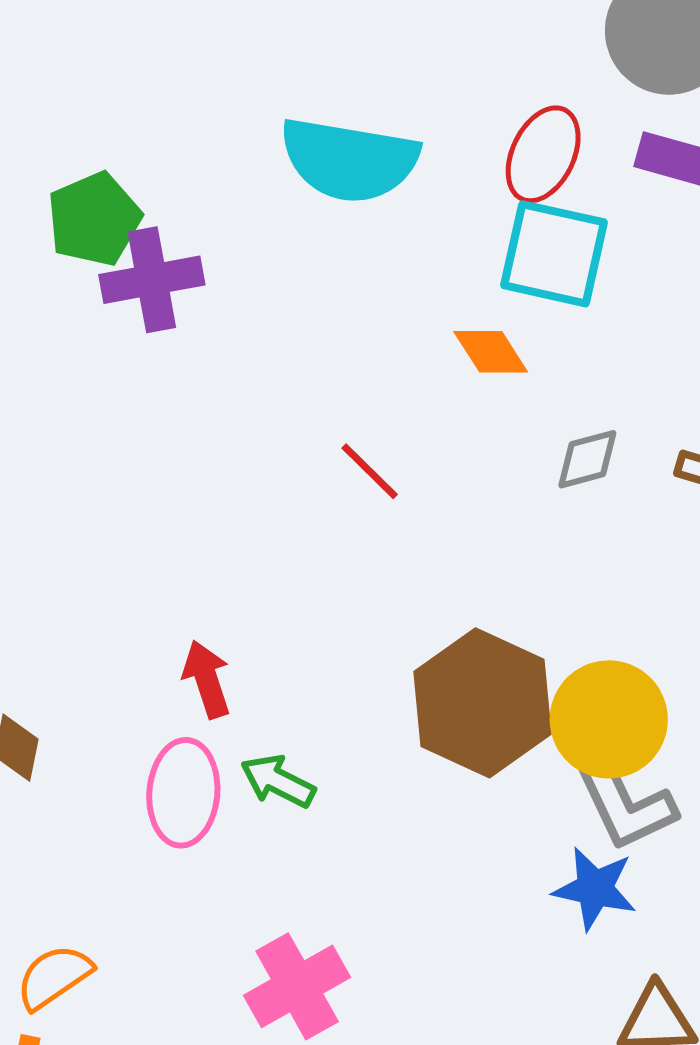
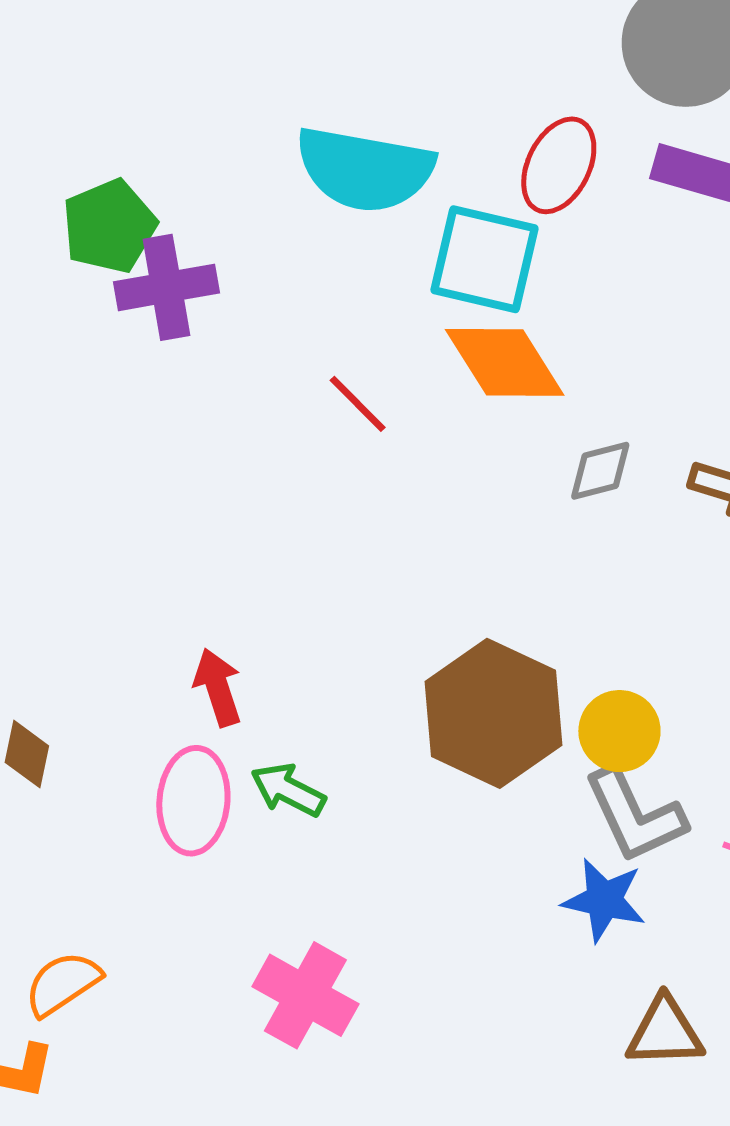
cyan square: (554, 254) -> (484, 259), moved
orange diamond: (491, 352) -> (505, 362), size x1.6
red line: (370, 471) -> (358, 404), moved
yellow circle: (609, 719) -> (619, 731), size x0.7
pink cross: (297, 986) -> (305, 995), turned -32

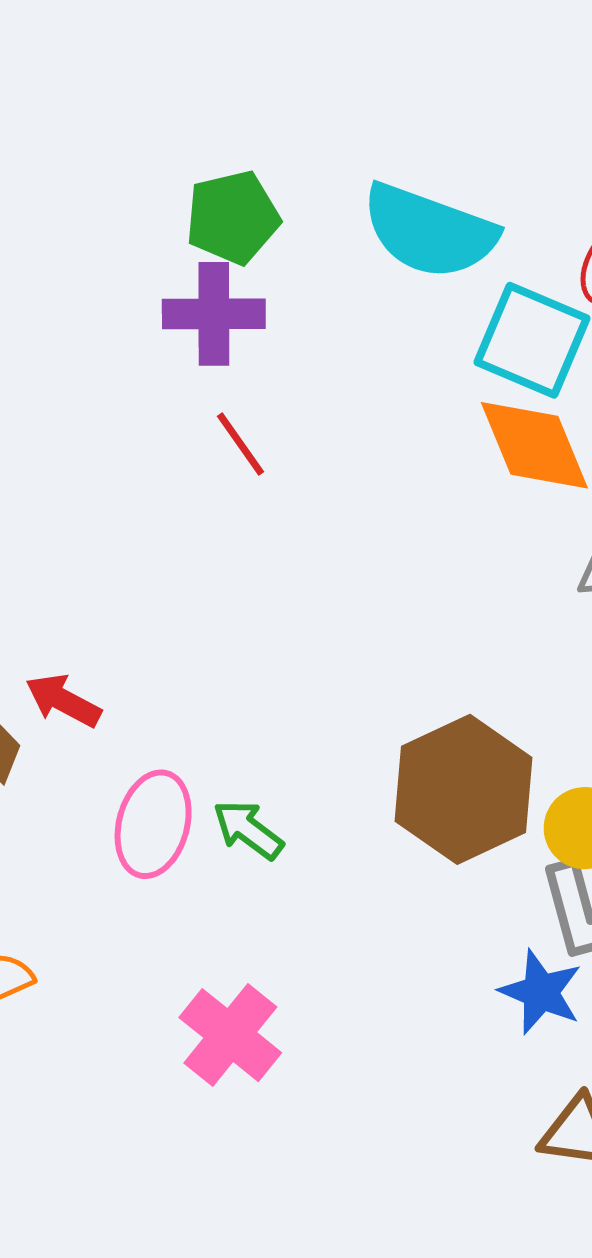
green pentagon: (109, 226) -> (233, 217), moved
red line: (358, 404) -> (240, 444), moved
red arrow: (218, 687) -> (63, 701), moved, turned -54

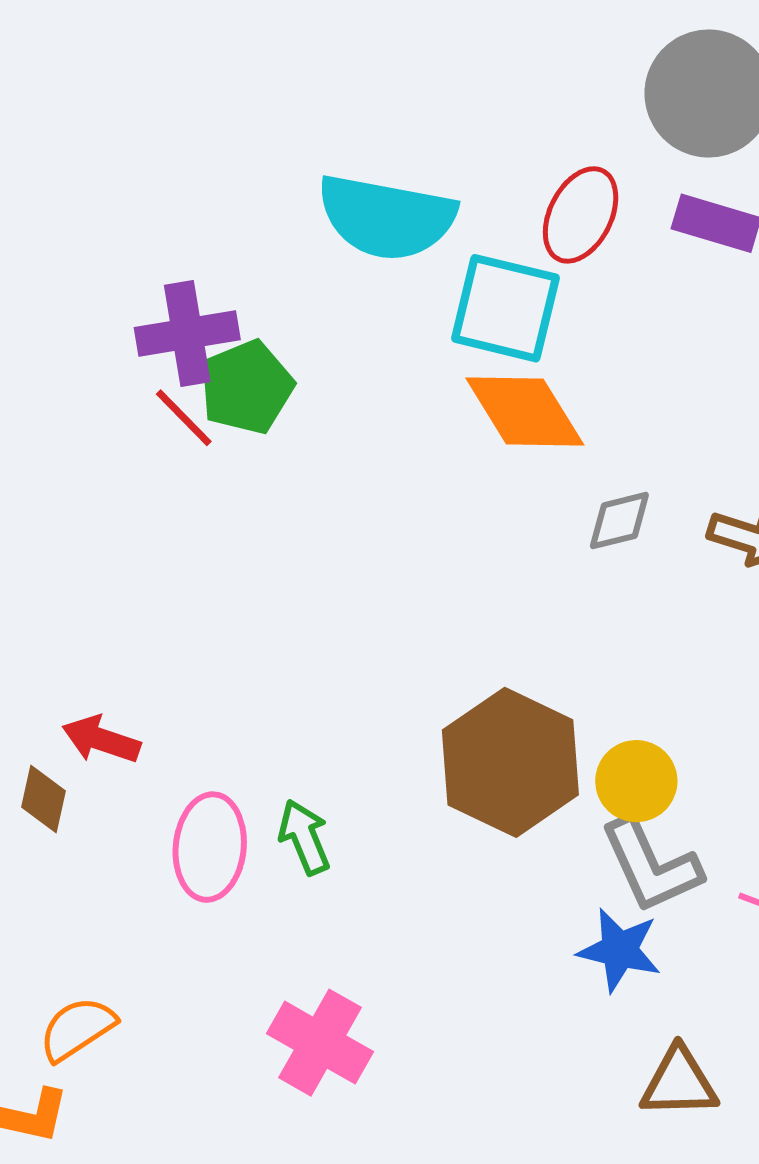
green pentagon: (233, 217) -> (246, 387), moved
red line: (240, 444) -> (184, 418), moved
green arrow: (248, 830) -> (304, 837), turned 40

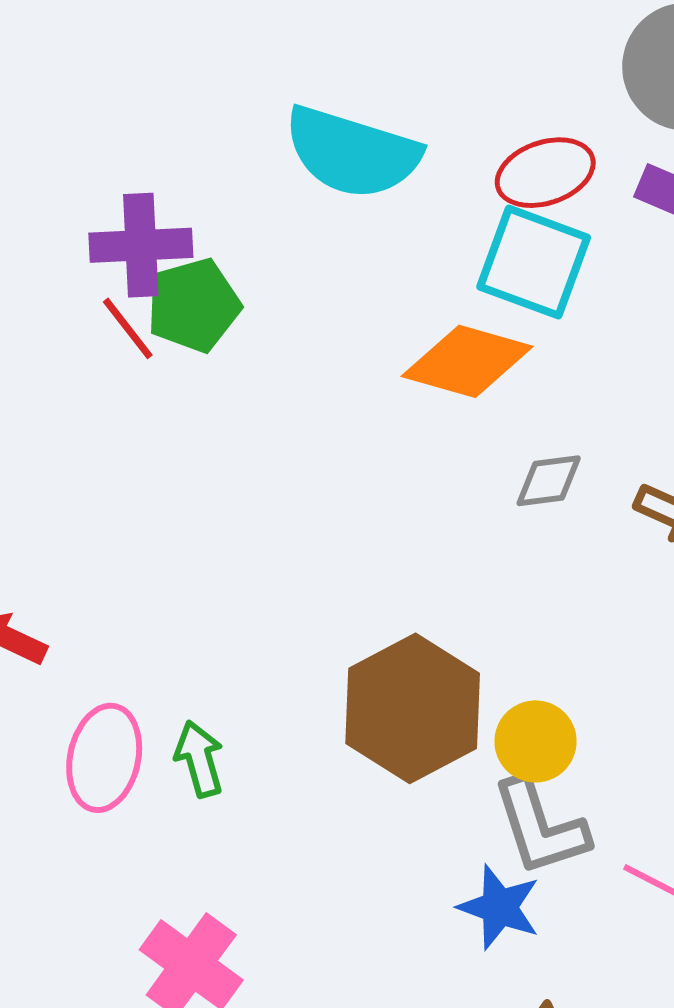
red ellipse: (581, 215) -> (545, 173), turned 38
cyan square: (505, 308) -> (534, 262), moved
orange diamond: (525, 411) -> (467, 361), turned -49

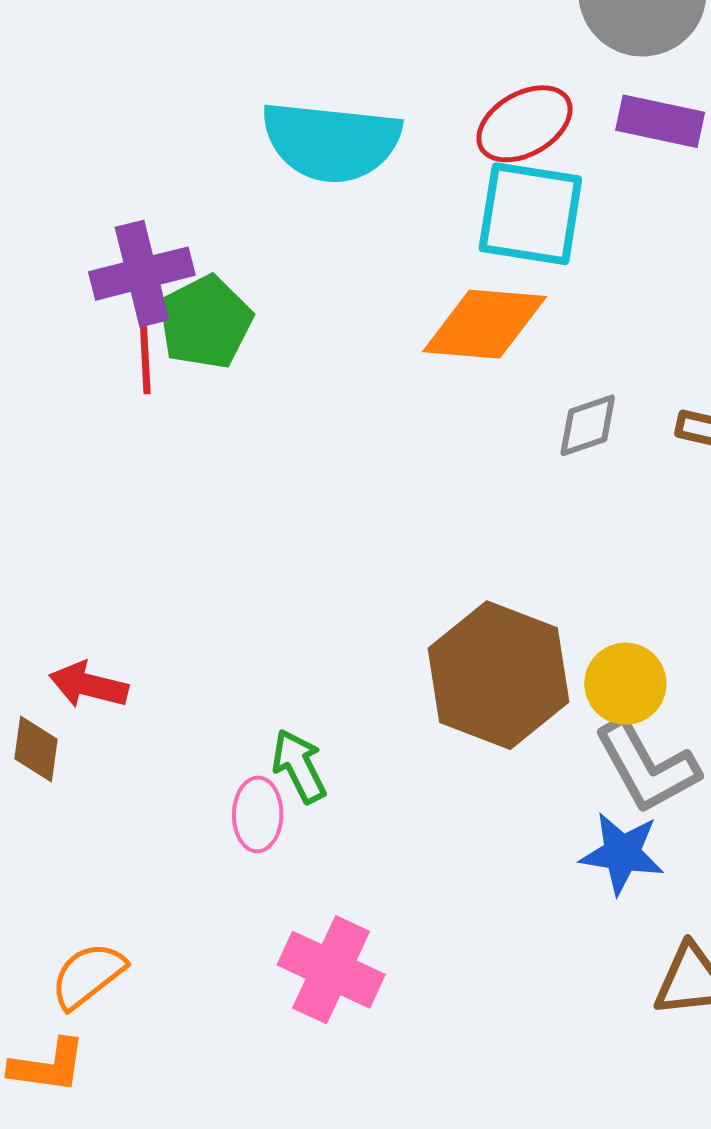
red line: (128, 328) -> (145, 358), turned 46
pink ellipse: (104, 758) -> (258, 814), moved, size x0.7

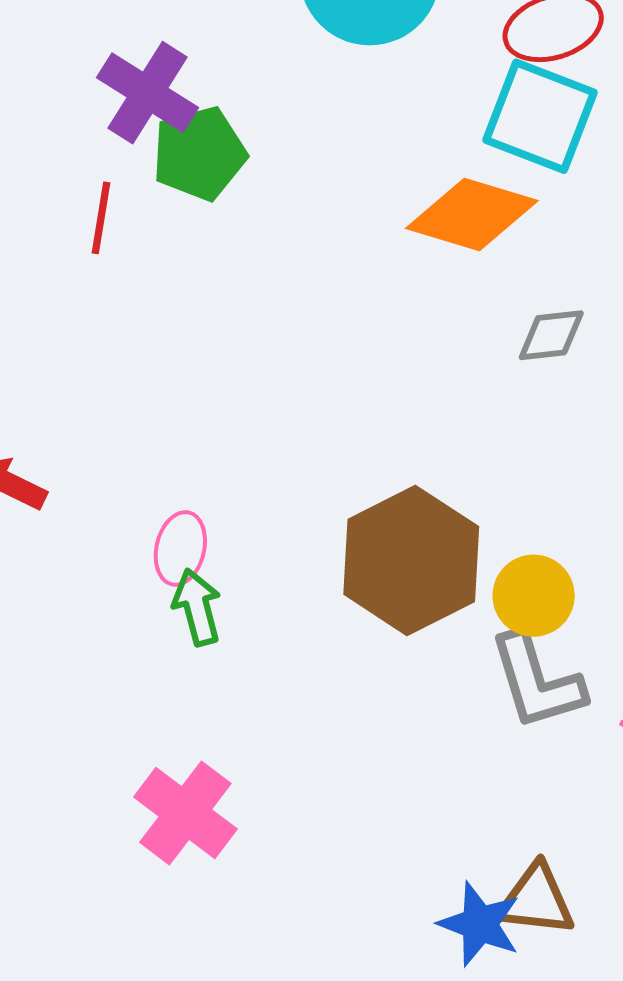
purple cross: (142, 274) -> (148, 93), turned 34
red line: (145, 358) -> (101, 218), moved
pink ellipse: (258, 814) -> (180, 548), moved
blue star: (622, 853) -> (480, 924), moved

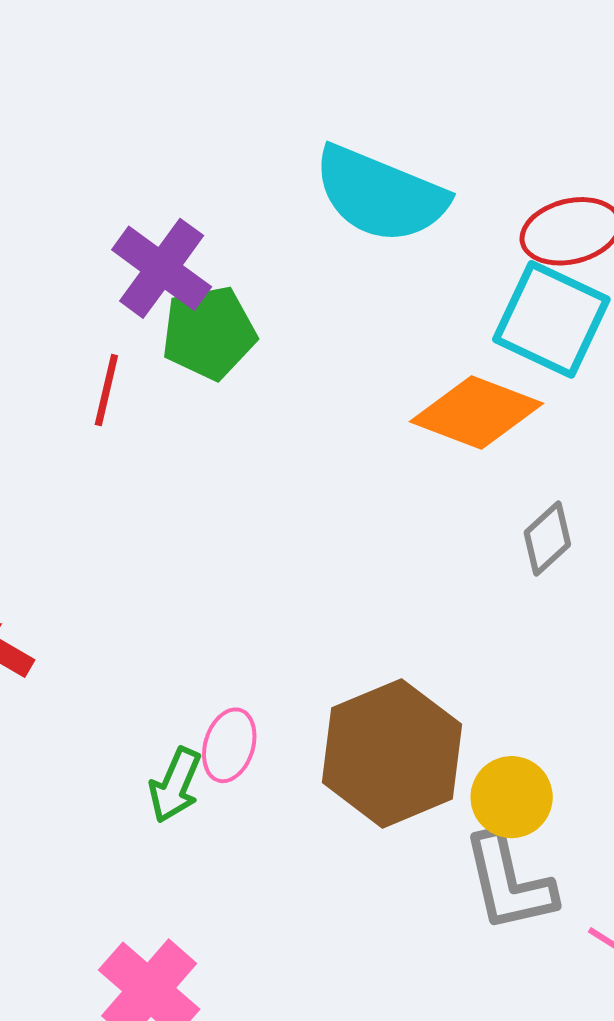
gray diamond: (551, 335) -> (547, 538), turned -40
pink ellipse: (180, 548) -> (229, 745), moved
green arrow: (197, 607) -> (175, 785), turned -146

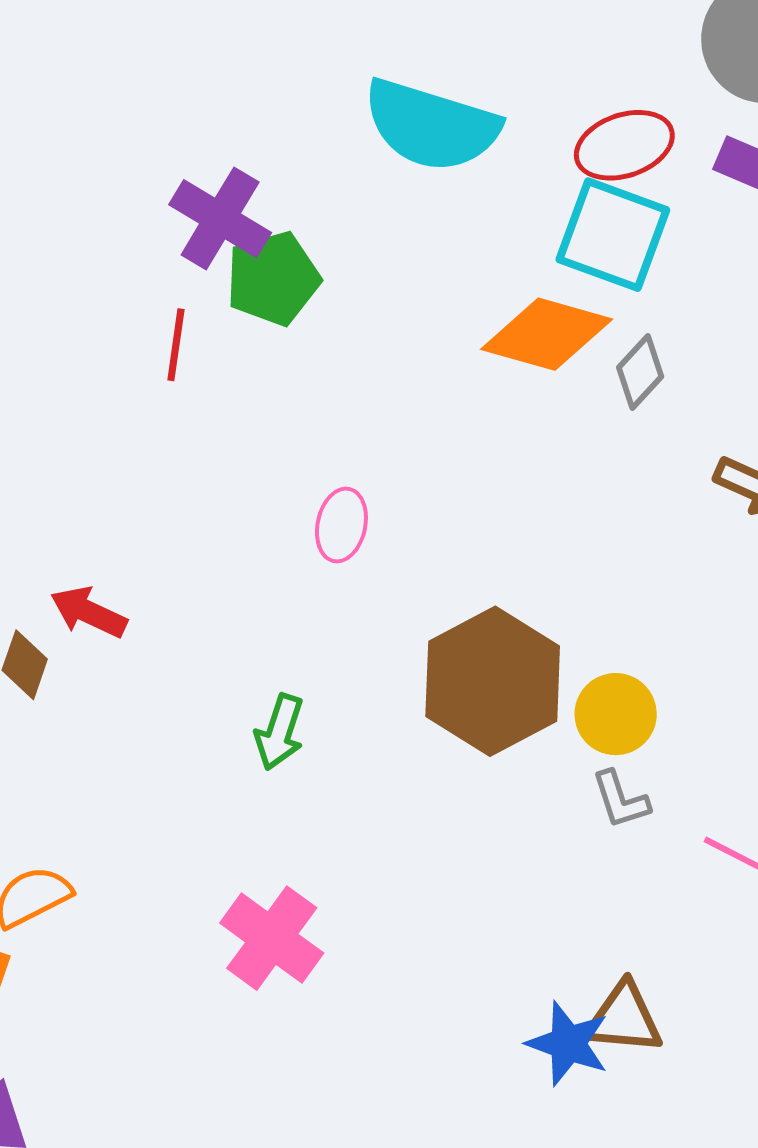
gray diamond: (547, 538) -> (640, 372), moved
pink ellipse: (229, 745) -> (341, 525), moved
gray L-shape: (509, 883) -> (621, 800), size x0.6

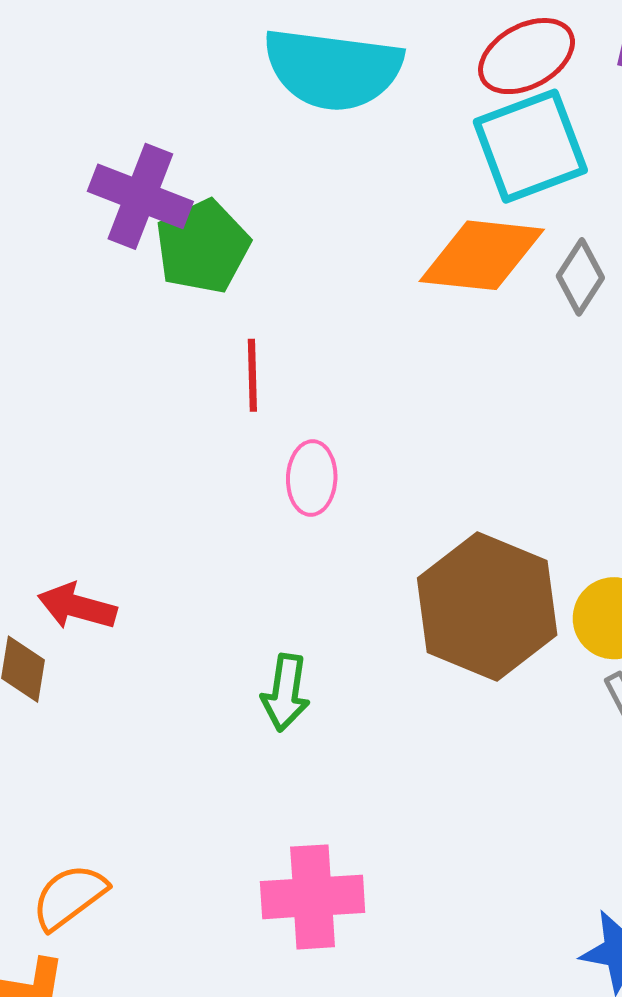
cyan square: (613, 235) -> (530, 146), turned -31
red line: (176, 345) -> (252, 375), moved
pink cross: (272, 938) -> (313, 897), turned -30

